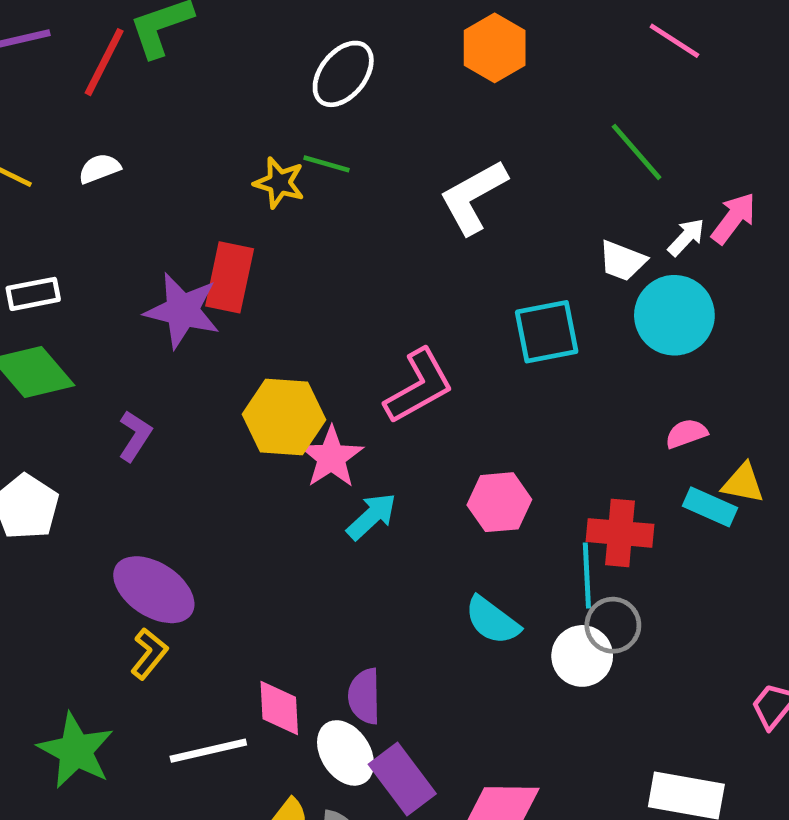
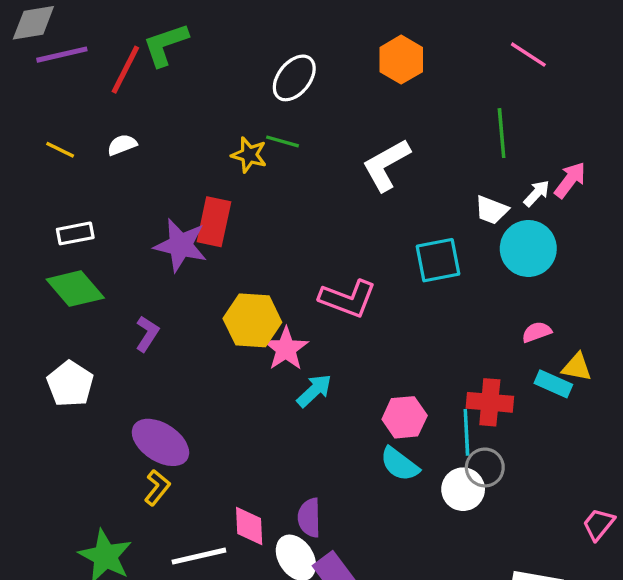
green line: (637, 152) -> (502, 133), turned 36
pink L-shape: (419, 386) -> (348, 299), turned 50
pink hexagon: (499, 502) -> (405, 417), moved

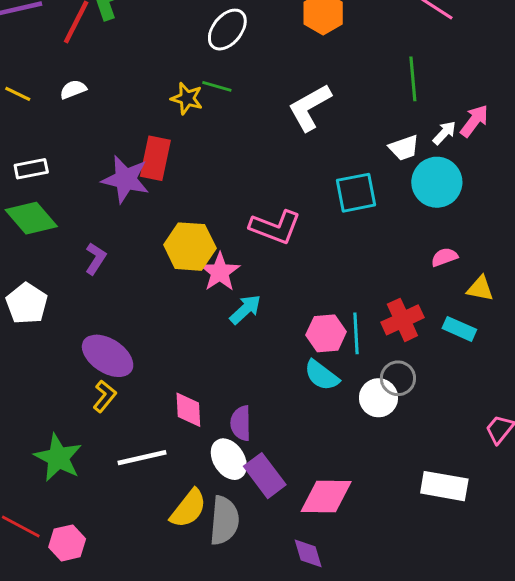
white trapezoid: (492, 210) -> (404, 148), turned -40
cyan rectangle: (553, 384) -> (459, 329), moved
red cross: (490, 402) -> (402, 320), turned -30
cyan line: (466, 432) -> (356, 333), moved
pink diamond: (249, 526) -> (188, 410), moved

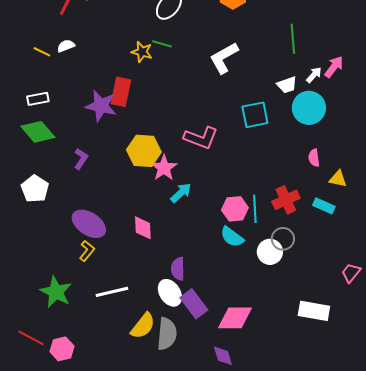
yellow line: (18, 94) -> (42, 52), moved
pink semicircle: (444, 257) -> (314, 158), turned -78
pink diamond: (188, 410) -> (143, 228), moved

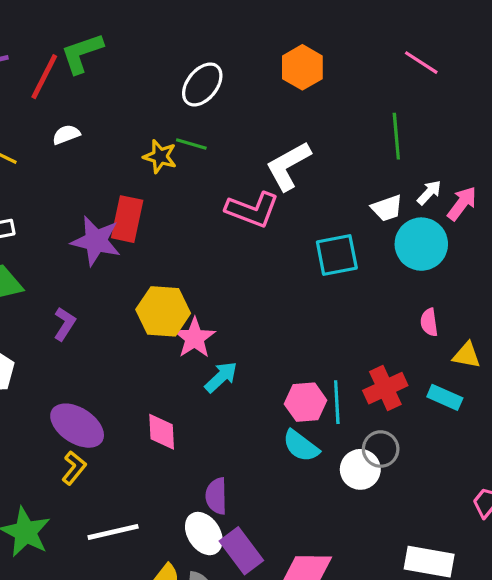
white semicircle: (66, 46) -> (66, 135), moved
pink arrow: (334, 67) -> (462, 203), moved
pink L-shape: (201, 138) -> (252, 210), moved

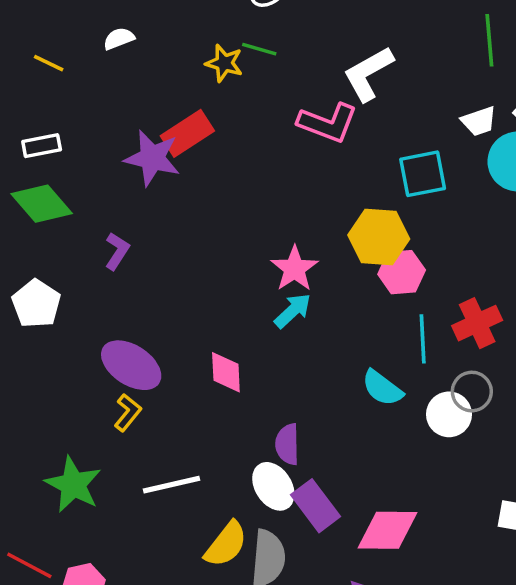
red rectangle: (127, 219) -> (187, 133), turned 45
yellow hexagon: (163, 311) -> (379, 237), moved
pink star: (194, 338) -> (294, 269), moved
pink hexagon: (306, 402) -> (402, 272), moved

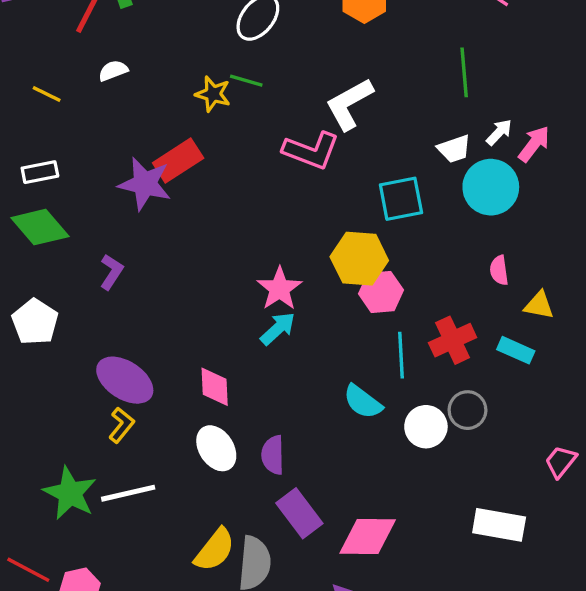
gray circle: (472, 392) -> (467, 410), moved
white line: (172, 485) -> (128, 493), moved
white ellipse: (273, 486) -> (216, 448), moved

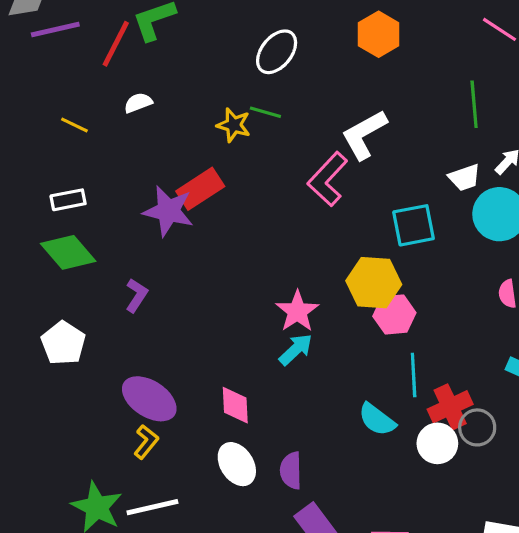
pink L-shape: (311, 151) -> (328, 179), turned 112
red cross: (453, 340) -> (450, 407), moved

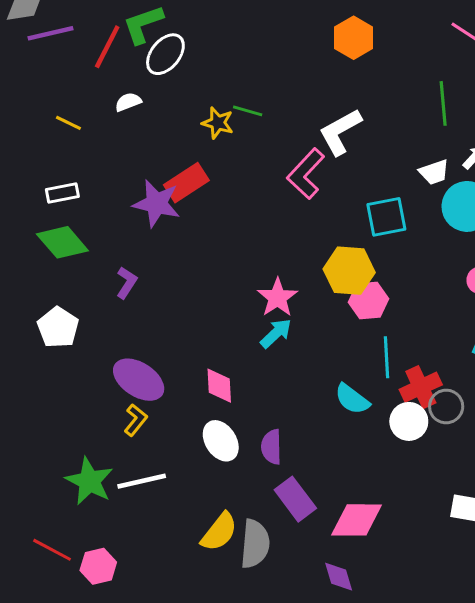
white ellipse: (277, 52) -> (165, 54), moved

